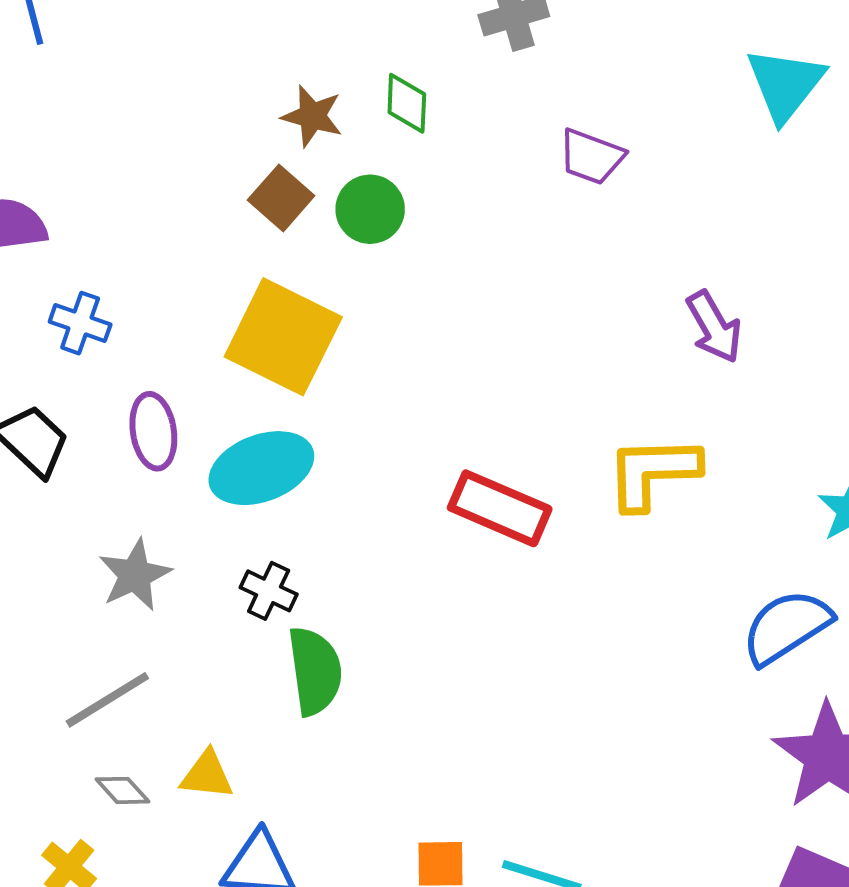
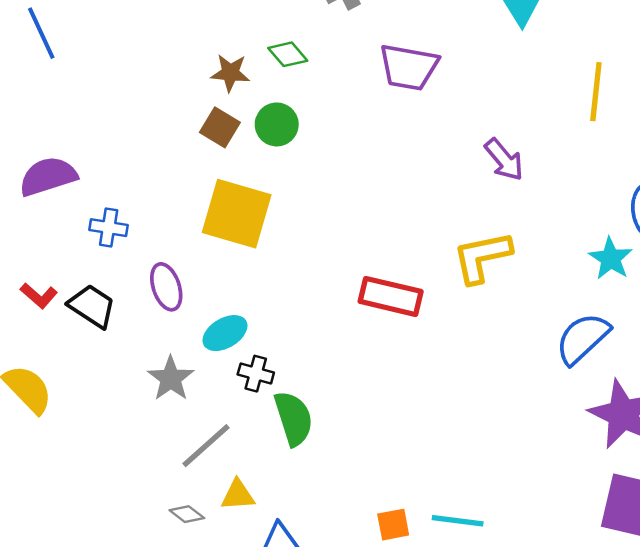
green diamond: (407, 103) -> (288, 54), turned -33
purple trapezoid: (591, 157) -> (409, 67), size x1.4
cyan ellipse: (261, 468) -> (225, 333), moved, size x0.7
gray line: (107, 700) -> (206, 446), moved

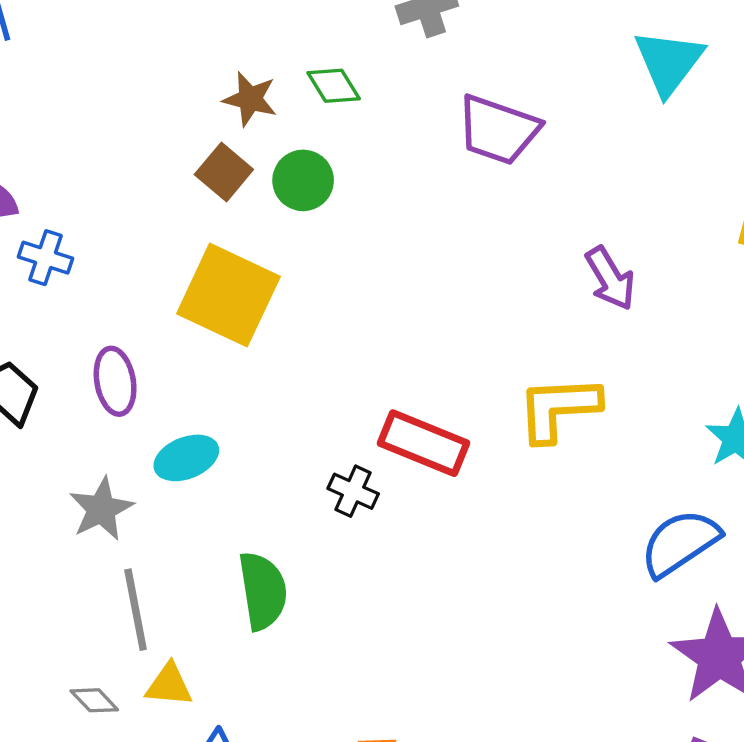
blue cross: (109, 228) -> (46, 258), moved
black cross: (256, 374) -> (353, 491), moved
gray line: (206, 446) -> (136, 610), turned -68

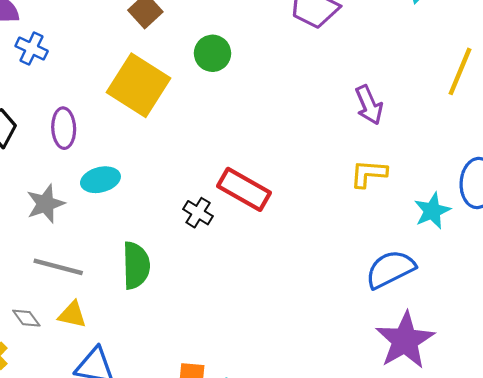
green circle: (303, 180) -> (212, 53), moved
yellow L-shape: (558, 408) -> (369, 174), moved, size x0.7
gray line: (136, 610) -> (58, 267), turned -72

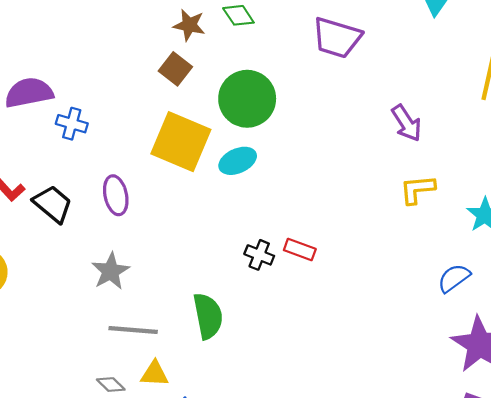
green circle: (212, 53) -> (247, 99), size x1.6
cyan ellipse: (100, 180) -> (238, 161), moved
red rectangle: (244, 189) -> (300, 249), moved, size x0.6
blue semicircle: (390, 269) -> (454, 278), size x0.7

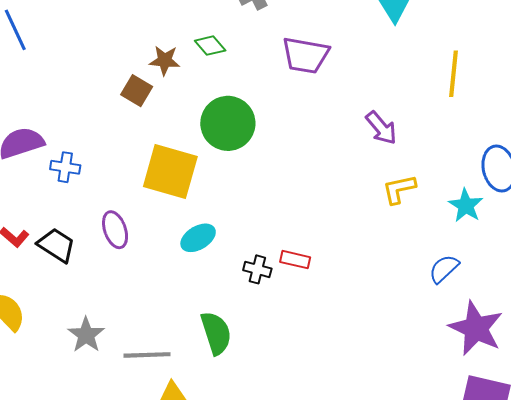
brown square: (175, 69) -> (137, 91), moved
cyan ellipse: (238, 161) -> (198, 238), moved
gray star: (111, 271) -> (86, 335), moved

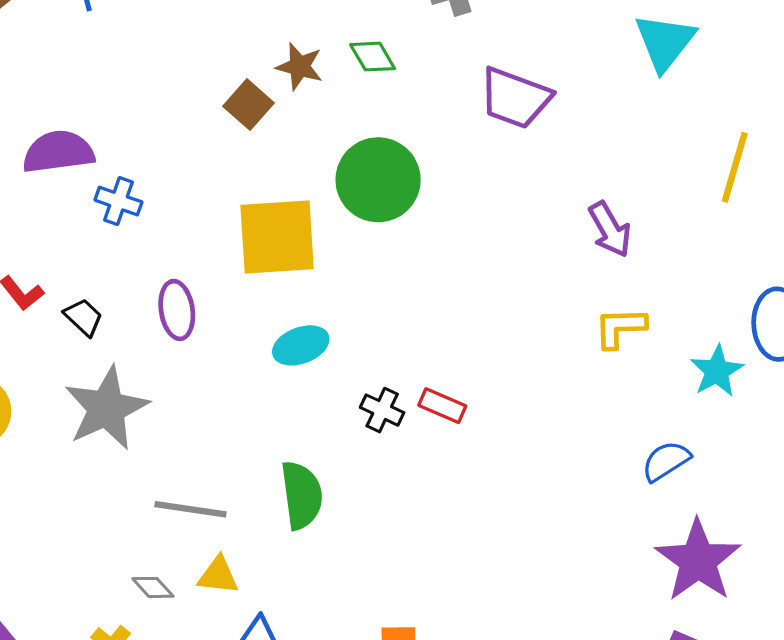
yellow square: (170, 172) -> (277, 237), turned -30
black trapezoid: (56, 245) -> (83, 317), size x0.7
gray star: (86, 335) -> (107, 408), moved, size x1.5

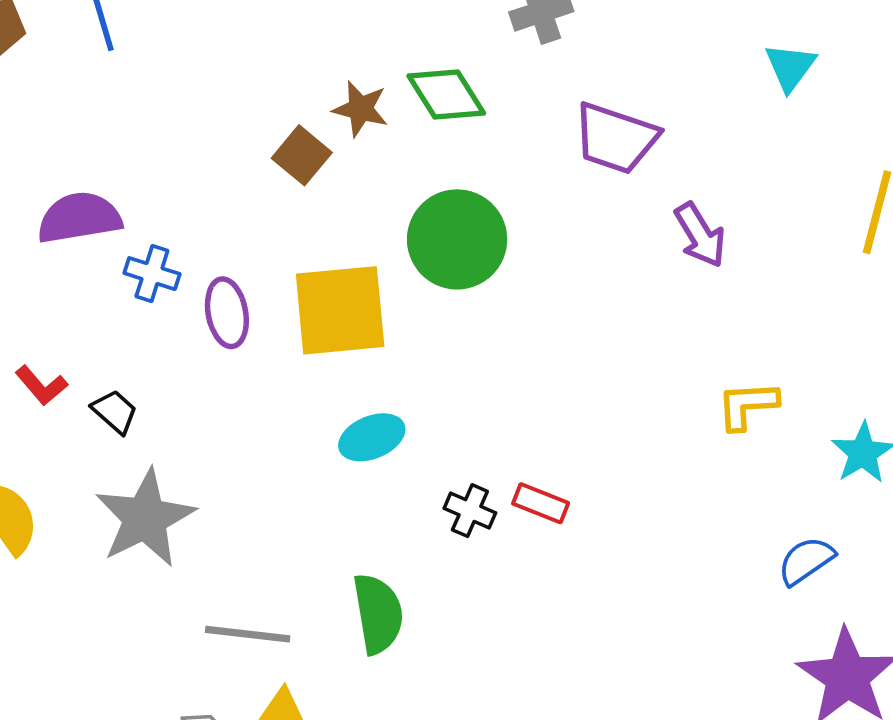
cyan triangle: (665, 42) -> (790, 67), size x0.7
green diamond: (373, 57) -> (446, 94), size x1.4
purple arrow: (610, 229) -> (700, 235), moved
purple ellipse: (177, 310) -> (227, 313), moved

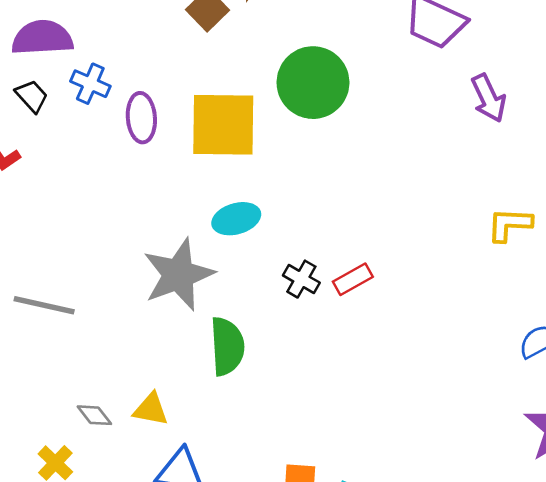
black trapezoid: (115, 412) -> (32, 96), moved
red rectangle: (541, 503) -> (353, 279), turned -57
gray star: (145, 518) -> (178, 275), moved
gray line: (248, 634) -> (44, 305), moved

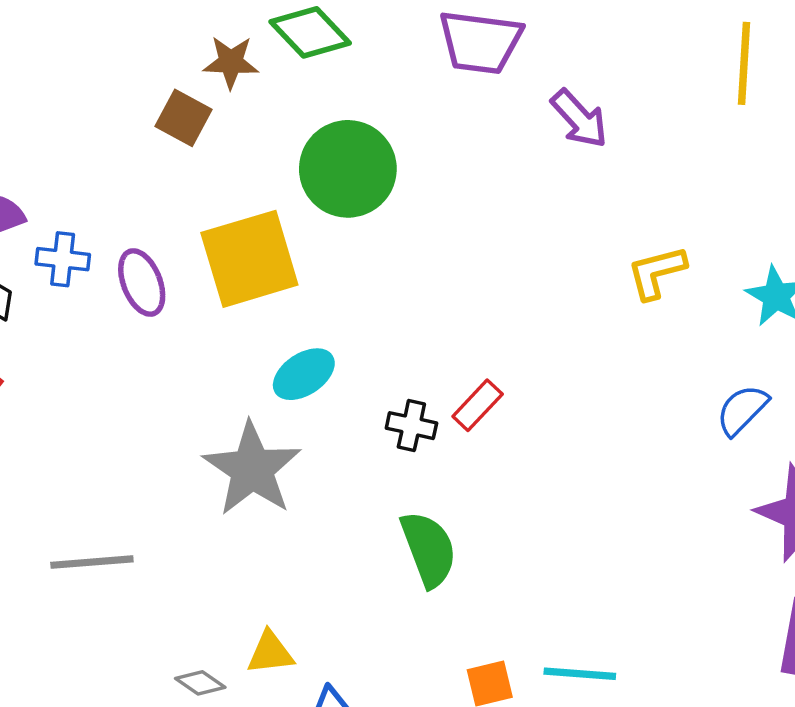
green semicircle: (227, 346) -> (429, 549), moved

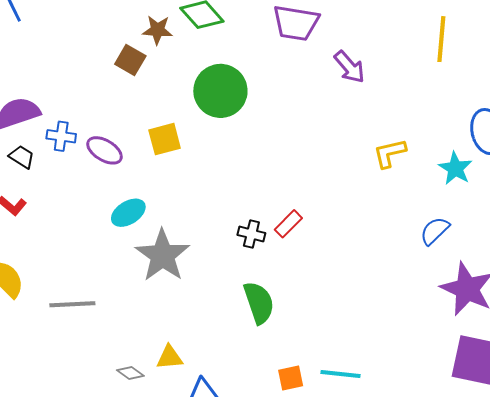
yellow square: (249, 259) -> (165, 139), size x0.6
purple ellipse: (142, 282) -> (105, 150), turned -39
cyan ellipse: (304, 374) -> (128, 213), moved

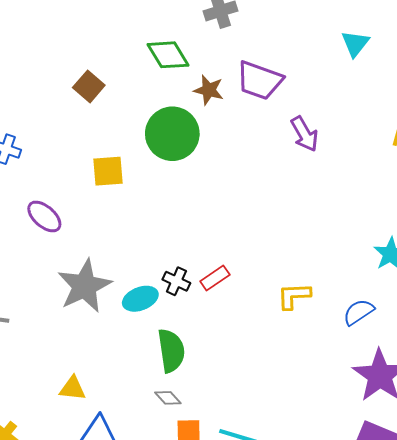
brown star: (157, 30) -> (209, 90), moved
purple ellipse: (105, 150) -> (44, 217), moved
yellow L-shape: (390, 153) -> (294, 296), moved
cyan ellipse: (128, 213) -> (140, 299), moved
gray diamond: (130, 373) -> (168, 398), moved

